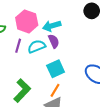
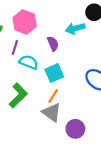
cyan arrow: (52, 26) -> (75, 28), moved
cyan semicircle: (37, 46) -> (29, 62), moved, turned 42

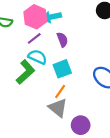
cyan arrow: (75, 28) -> (52, 17), moved
purple line: (15, 48) -> (34, 38), moved, turned 32
green L-shape: (18, 95) -> (26, 72), moved

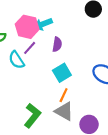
purple semicircle: (62, 40) -> (57, 44), turned 40
cyan semicircle: (37, 57) -> (16, 60), moved, turned -138
green L-shape: (26, 72) -> (32, 116), moved

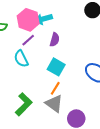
cyan semicircle: (16, 60) -> (21, 59), moved
cyan square: (62, 73) -> (56, 67), turned -36

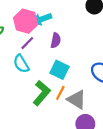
green L-shape: (24, 104) -> (42, 93), moved
gray triangle: (54, 104) -> (77, 100), moved

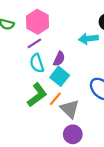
cyan arrow: (42, 19) -> (88, 39), moved
purple semicircle: (56, 40) -> (59, 59), moved
cyan semicircle: (21, 64) -> (37, 63), moved

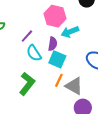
pink hexagon: (38, 22) -> (55, 16), moved
cyan arrow: (88, 39) -> (70, 32), moved
green L-shape: (37, 95) -> (27, 84), moved

